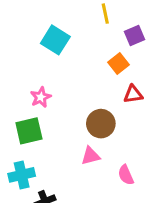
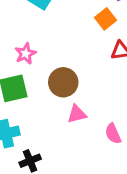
brown circle: (101, 124) -> (63, 82), moved

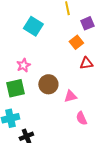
pink triangle: (77, 114) -> (70, 96), moved

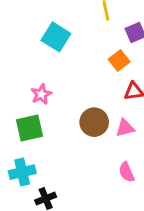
brown circle: (48, 84) -> (94, 122), moved
pink triangle: (70, 96) -> (125, 128), moved

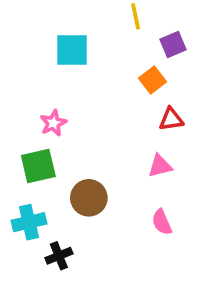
cyan square: (56, 37) -> (72, 50), turned -32
brown circle: (94, 122) -> (89, 198), moved

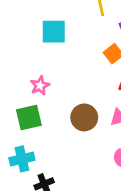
brown circle: (89, 198) -> (84, 117), moved

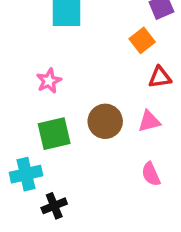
green square: (29, 117) -> (54, 134), moved

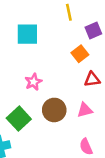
pink star: (49, 81) -> (33, 82), moved
green square: (54, 134) -> (19, 119), turned -30

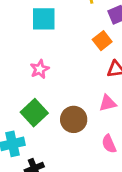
pink star: (33, 82) -> (40, 69), moved
brown circle: (54, 110) -> (74, 119), moved

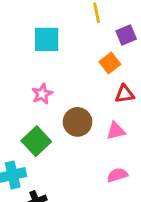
brown circle: (74, 119) -> (78, 122), moved
pink semicircle: (109, 144) -> (117, 175), turned 96

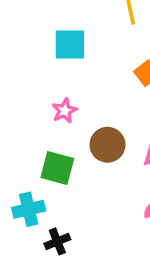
green square: (36, 141) -> (57, 168), turned -32

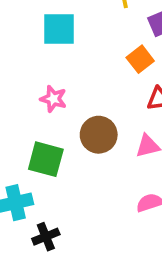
pink star: (64, 111) -> (53, 99), turned -30

